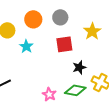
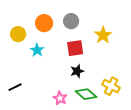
black star: (79, 67) -> (77, 71), moved
green diamond: (75, 90) -> (86, 94), turned 30

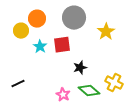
gray circle: (71, 21) -> (74, 18), size x1.5
orange circle: (44, 23) -> (37, 19), moved
red square: (75, 48) -> (62, 45), moved

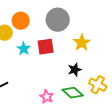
yellow star: (106, 32) -> (82, 43), moved
black star: (80, 68) -> (75, 70), moved

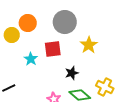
cyan star: (24, 49) -> (31, 59), moved
black star: (75, 70) -> (72, 73), moved

